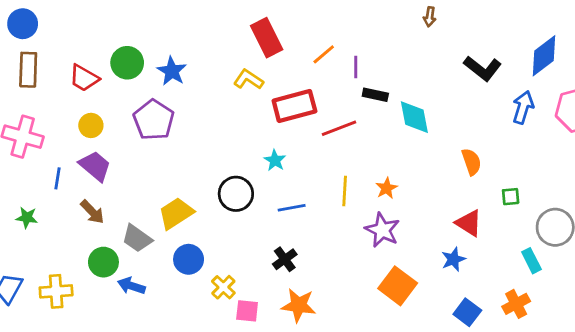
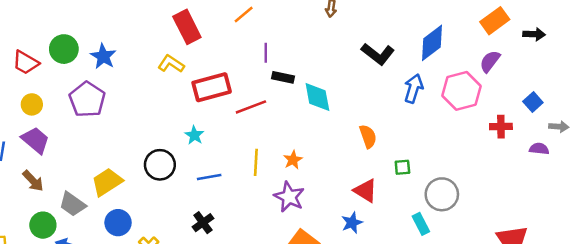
orange line: (324, 54) -> (244, 15), moved

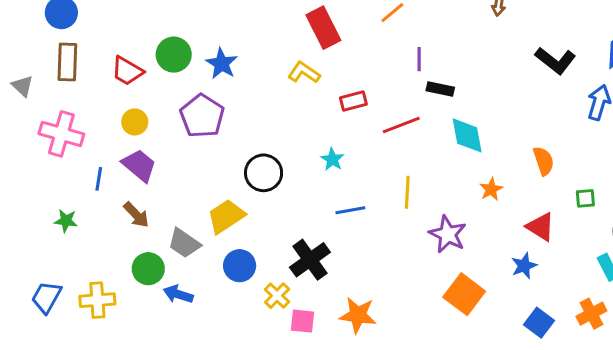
red rectangle: (212, 87) -> (353, 101), size x0.6
cyan diamond: (317, 97) -> (467, 135), moved
orange star: (293, 160) -> (491, 189), moved
black circle: (160, 165) -> (264, 173), moved
black cross: (203, 223) -> (310, 260), moved, size x1.5

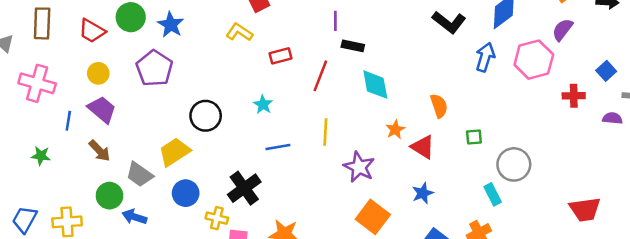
red line: (401, 125) -> (320, 76), turned -48
red triangle: (541, 227) -> (423, 147), moved
yellow cross: (277, 296) -> (217, 218), turned -30

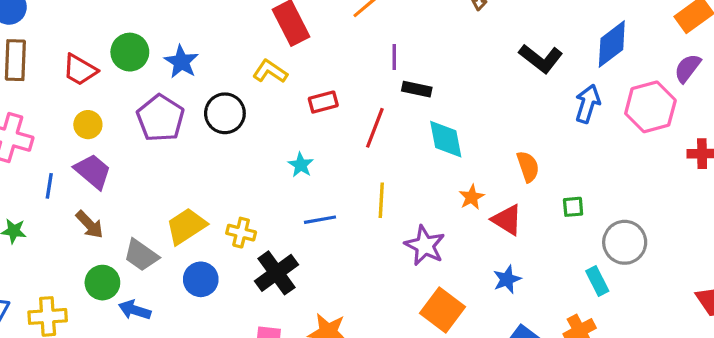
black circle: (206, 116) -> (225, 113), moved
yellow cross: (217, 218) -> (241, 233), moved

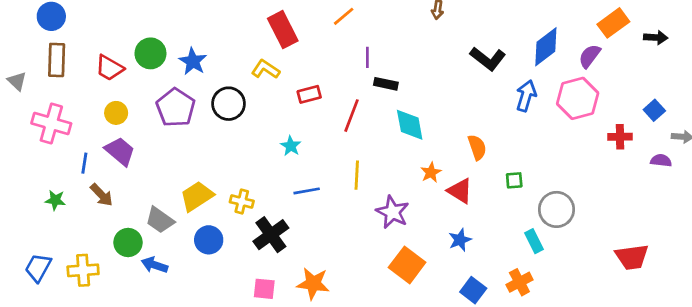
purple semicircle: (688, 68) -> (590, 56), moved
brown arrow: (90, 225) -> (102, 195), moved

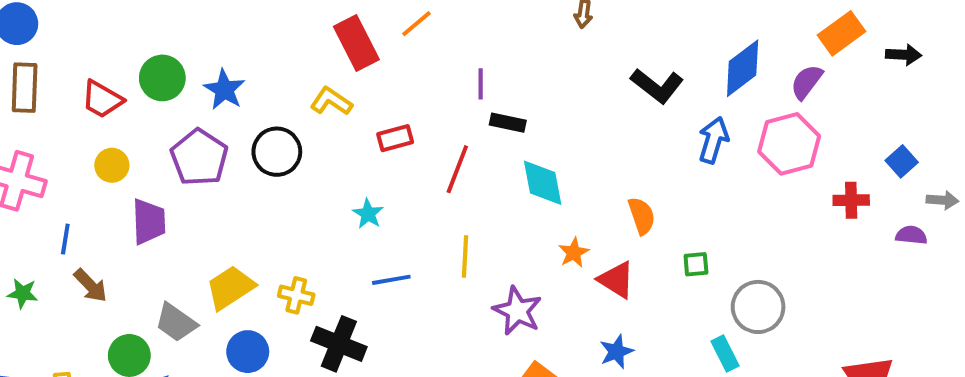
orange line: (344, 16) -> (417, 24), moved
purple trapezoid: (120, 151) -> (149, 222), moved, turned 48
black cross: (271, 235) -> (339, 344), turned -32

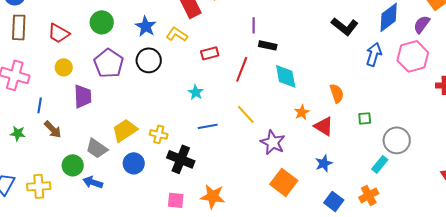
green circle: (162, 78) -> (102, 22), moved
blue star: (224, 90) -> (146, 26), moved
yellow line: (465, 256) -> (246, 114), turned -45
cyan rectangle: (725, 354) -> (380, 164), turned 66

